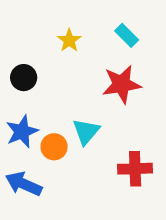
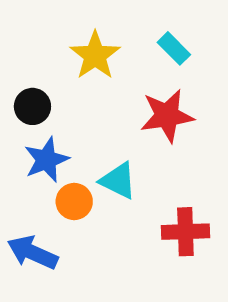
yellow star: (69, 40) -> (95, 55), size x1.5
blue star: (22, 132) -> (46, 160), moved
cyan triangle: (86, 132) -> (118, 181), turned -44

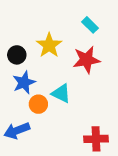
yellow star: (95, 55) -> (49, 45), moved
red cross: (185, 232) -> (96, 139), moved
blue arrow: (32, 252) -> (17, 131), turned -45

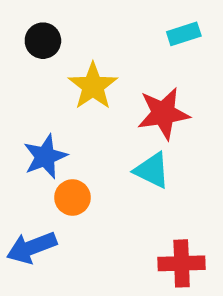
cyan rectangle: (90, 25) -> (184, 34), moved, turned -63
black circle: (17, 55) -> (43, 41), moved
cyan triangle: (61, 93) -> (152, 170), moved

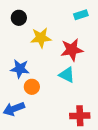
yellow star: (93, 86) -> (41, 38), turned 30
blue star: (45, 157) -> (20, 69), turned 30

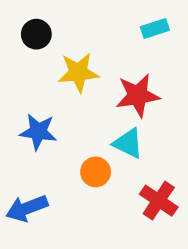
orange circle: (32, 87) -> (96, 172), moved
red cross: (80, 116) -> (159, 201), moved, turned 36

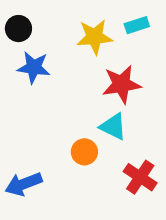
black circle: (36, 34) -> (18, 29), moved
yellow star: (78, 72) -> (95, 37), moved
blue star: (38, 132) -> (34, 67), moved

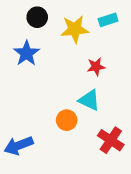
black circle: (18, 29) -> (37, 17), moved
blue star: (34, 67) -> (27, 53), turned 30
red star: (122, 84) -> (96, 67), size x0.6

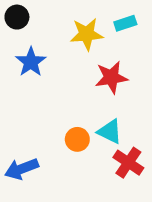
black circle: (37, 17) -> (17, 17), moved
red star: (96, 67) -> (111, 77), size x1.5
cyan triangle: (89, 100) -> (110, 132), moved

